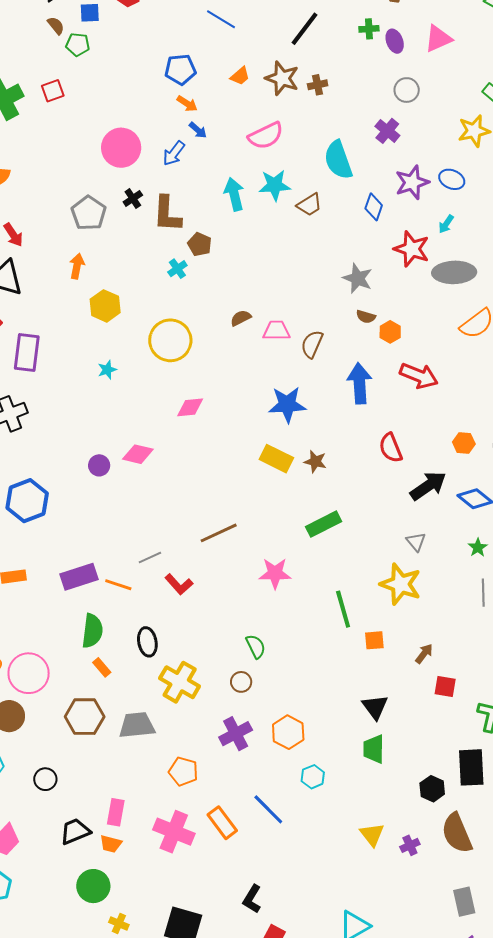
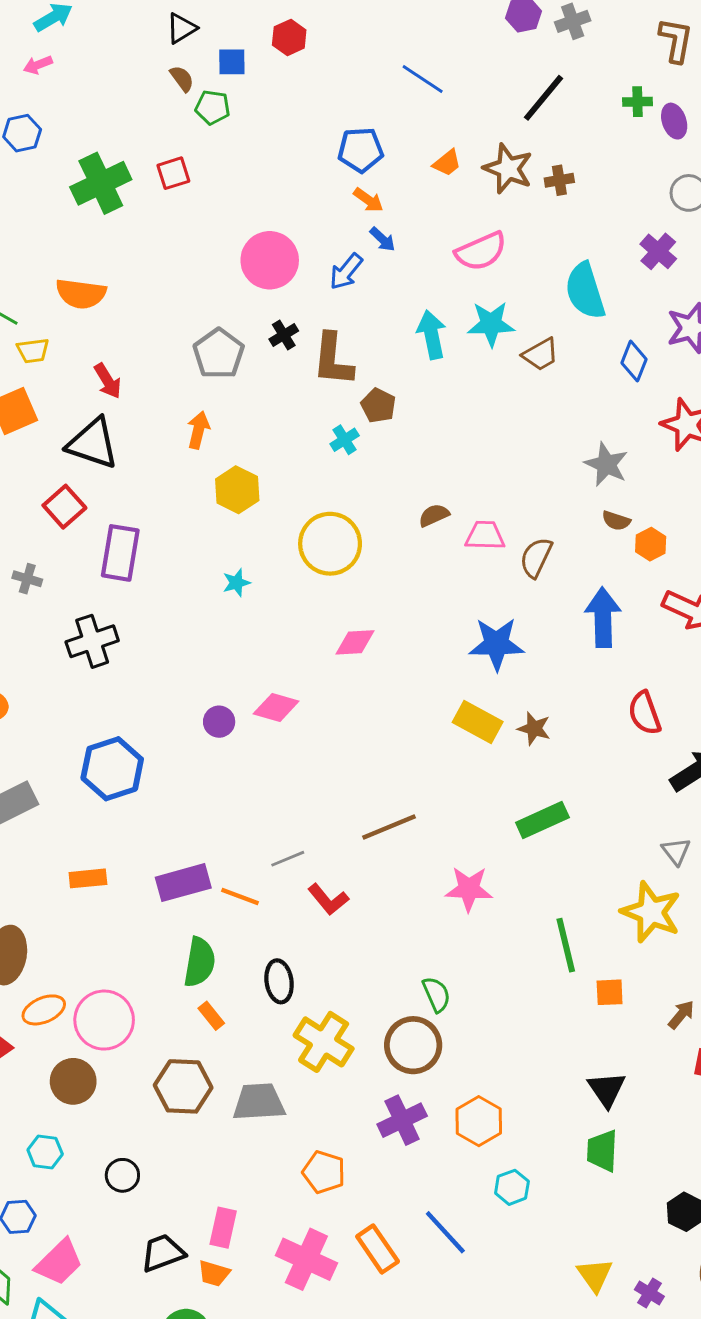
brown circle: (241, 682) -> (413, 1045), size x1.8
purple cross: (410, 845) -> (649, 1293), turned -36

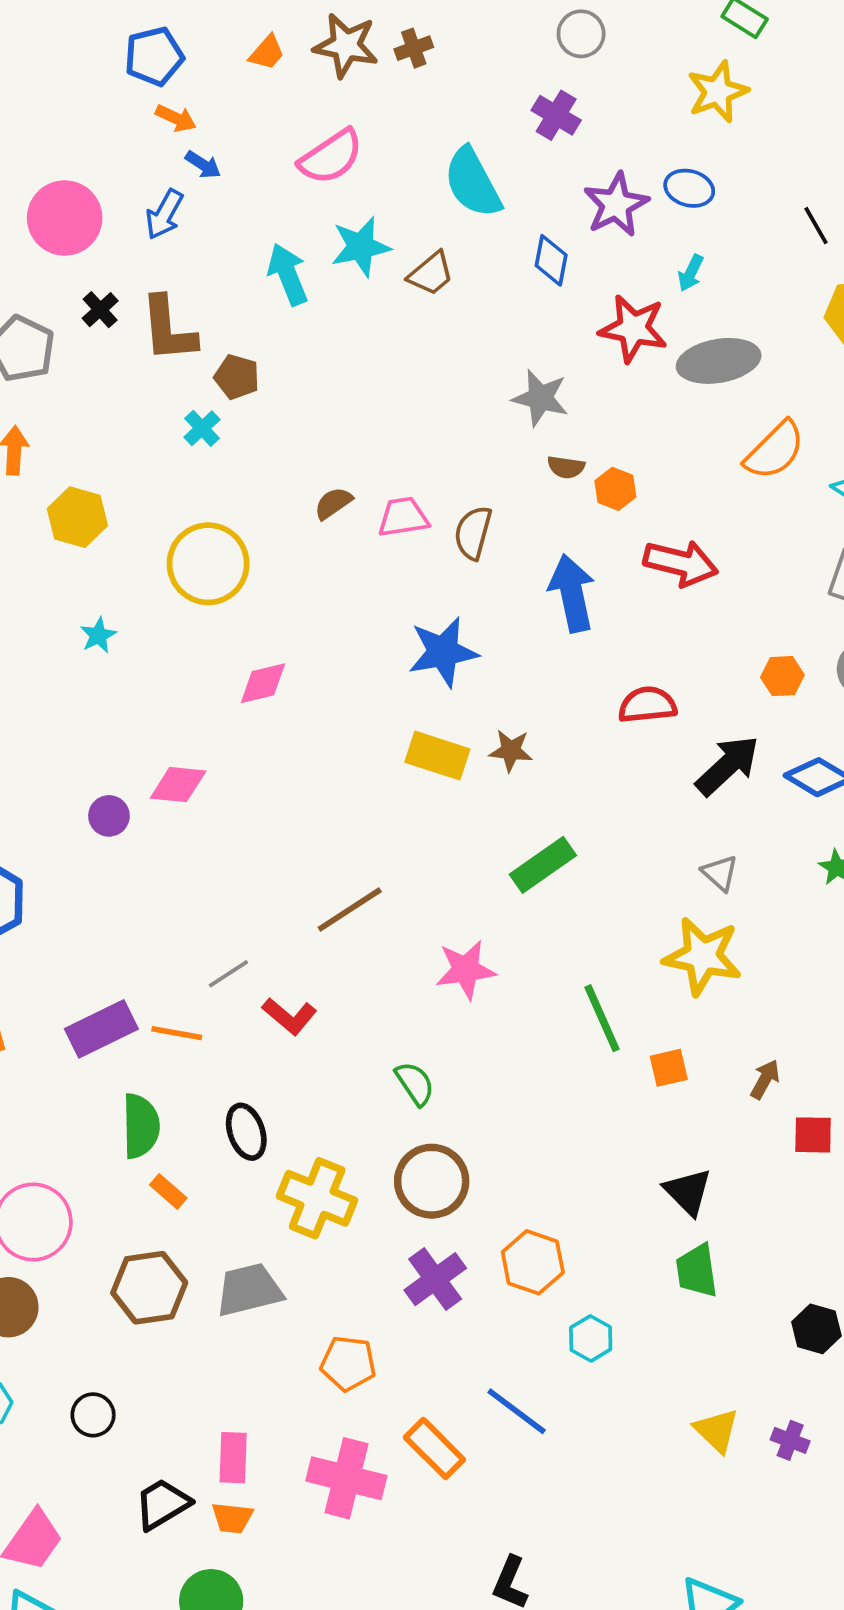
red semicircle: (645, 713) -> (647, 705), turned 114
green semicircle: (436, 994) -> (415, 1084), moved

